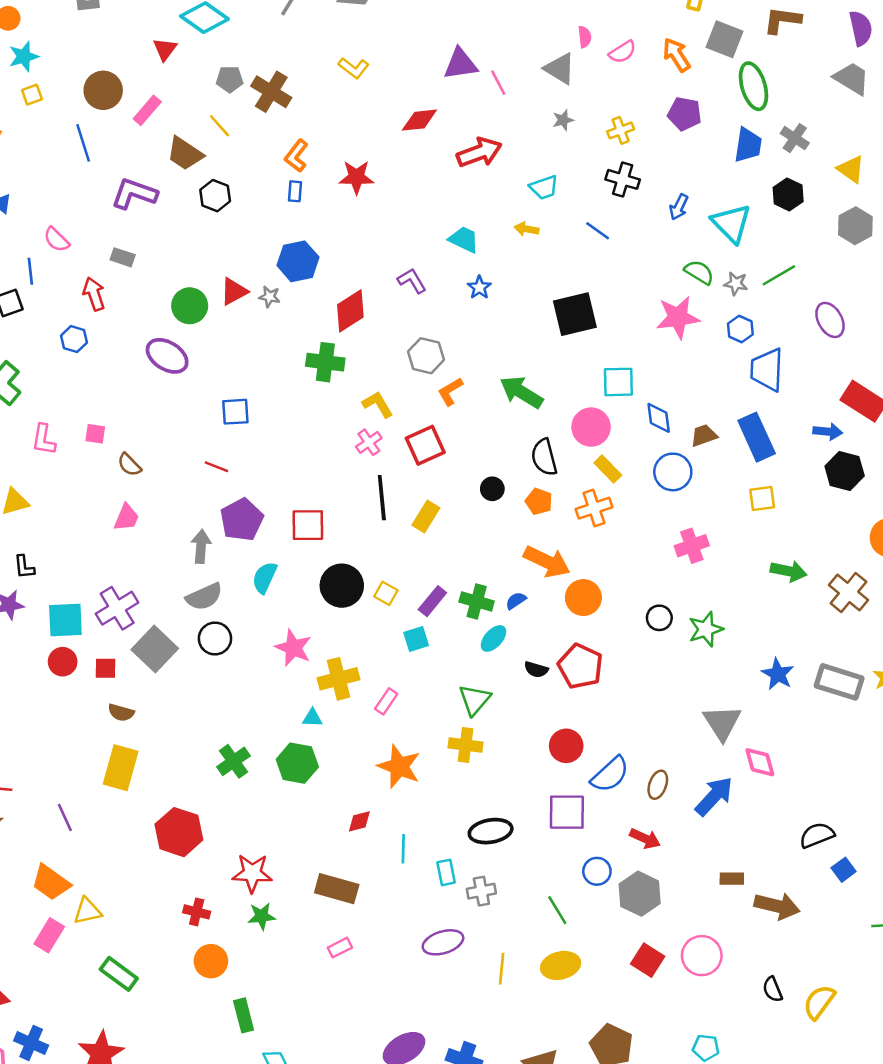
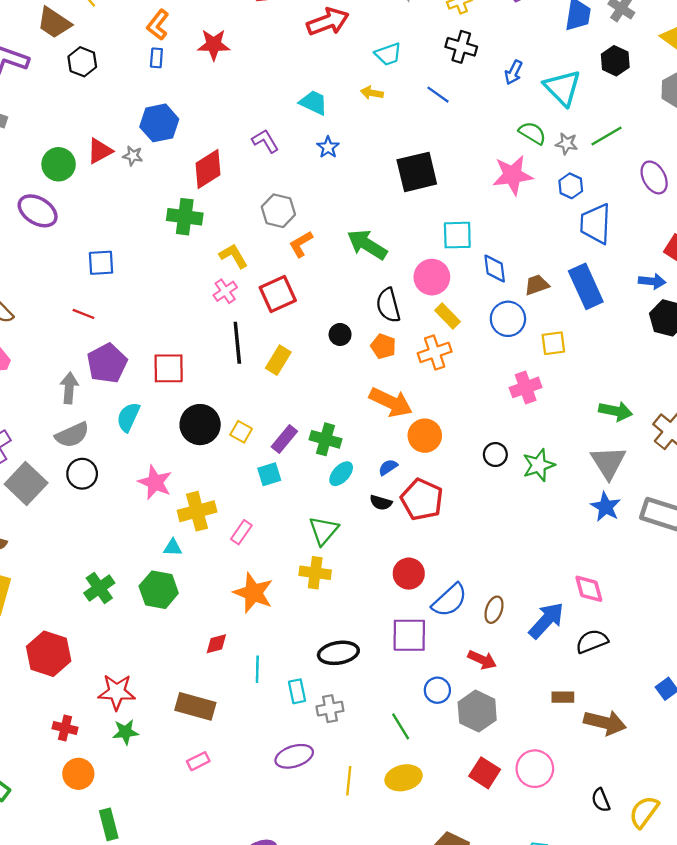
yellow square: (762, 498) -> (553, 343), moved
blue semicircle: (516, 601) -> (388, 467), moved
gray triangle: (722, 723) -> (608, 462), moved
black semicircle: (817, 835) -> (592, 641), moved

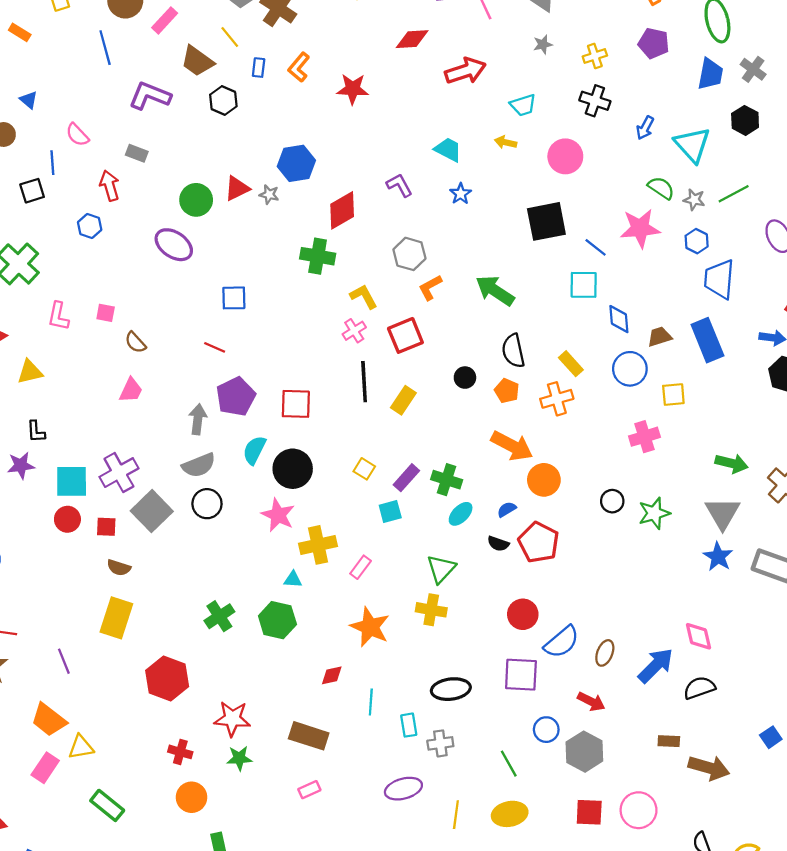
blue rectangle: (156, 58) -> (259, 68), moved
blue line: (438, 95) -> (596, 247), moved
pink circle: (432, 277) -> (565, 156), moved
black circle: (200, 425) -> (293, 469), moved
red square: (485, 773) -> (589, 812), turned -32

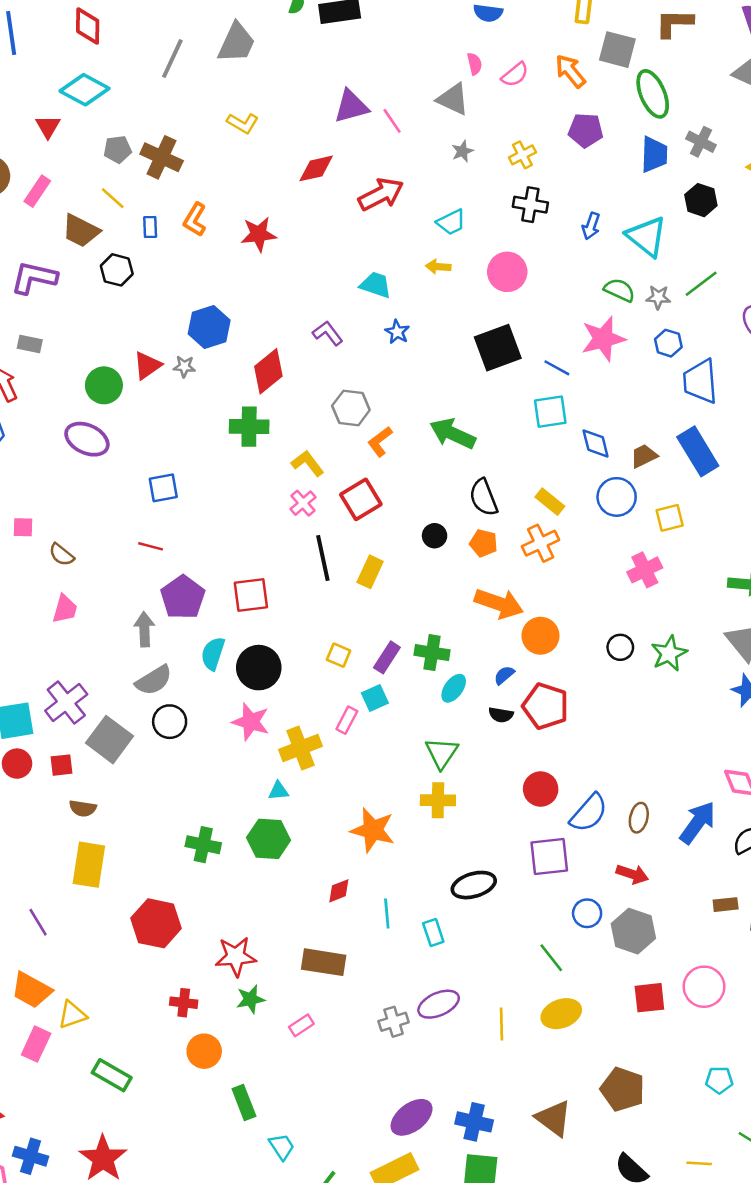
pink rectangle: (361, 567) -> (347, 720), moved
green cross: (219, 616) -> (203, 845), turned -36
gray cross: (440, 743) -> (394, 1022), moved
pink rectangle: (309, 790) -> (301, 1025), moved

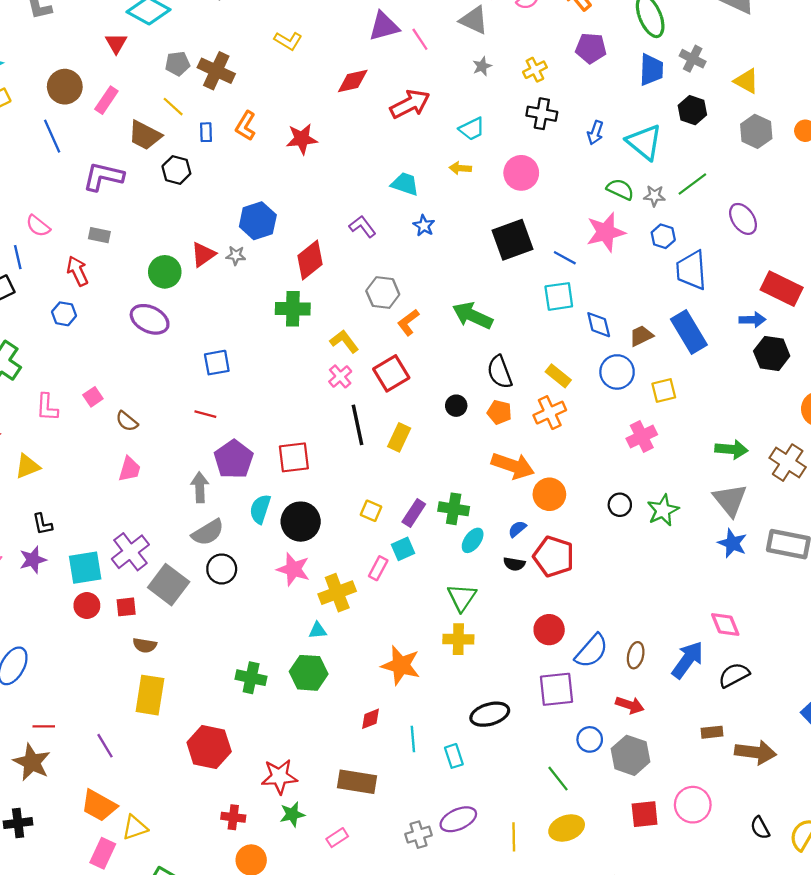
pink square: (23, 527) -> (93, 397), turned -36

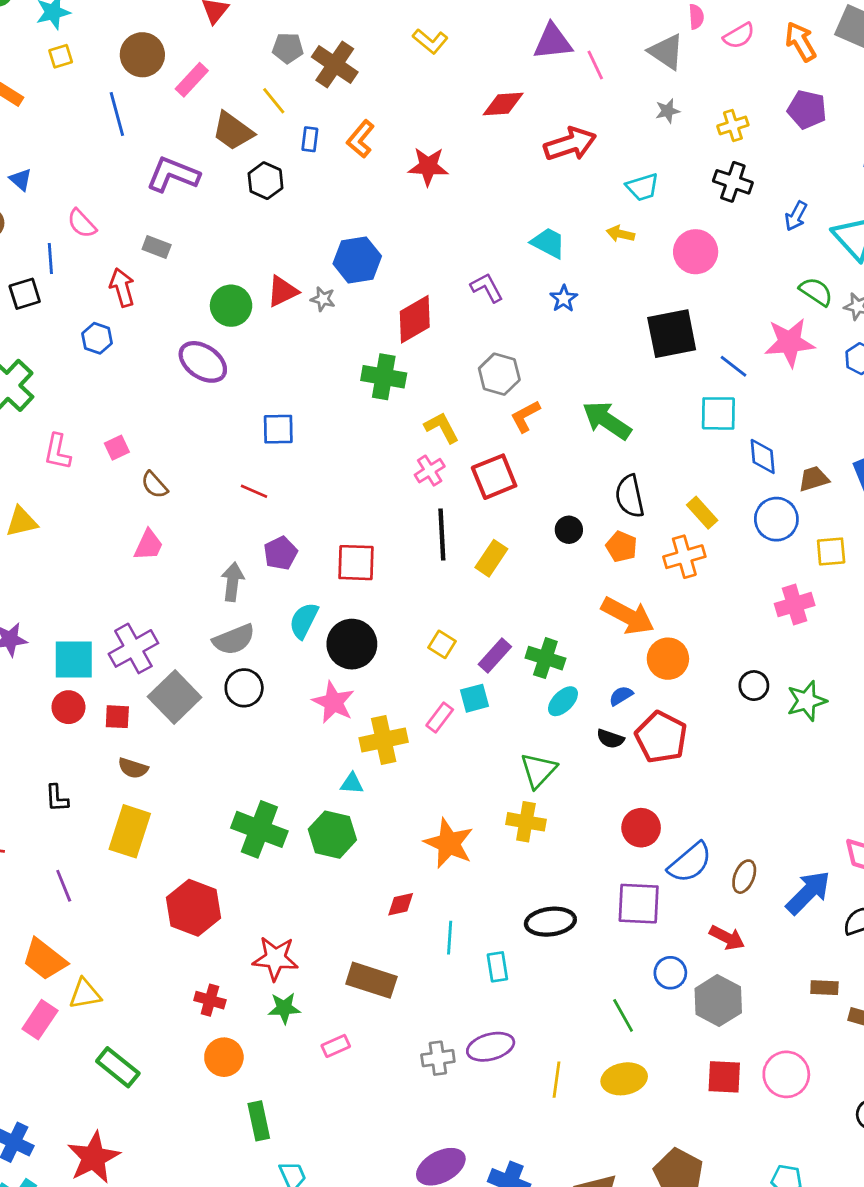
purple pentagon: (234, 459) -> (280, 553), size x0.7
black L-shape: (43, 524) -> (57, 798), moved
green cross: (251, 678) -> (259, 829), size x1.4

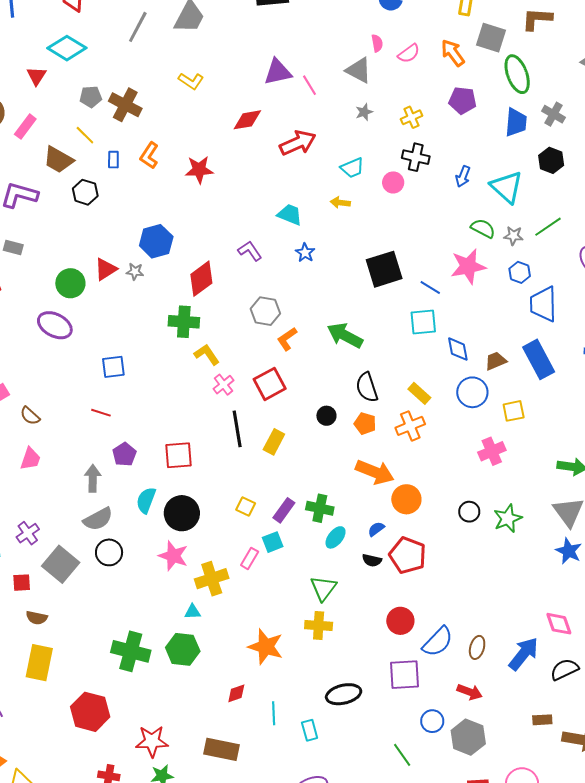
pink circle: (696, 252) -> (393, 182), moved, size x0.7
yellow L-shape: (442, 428) -> (207, 355), moved
purple cross: (133, 648) -> (28, 533), size x0.7

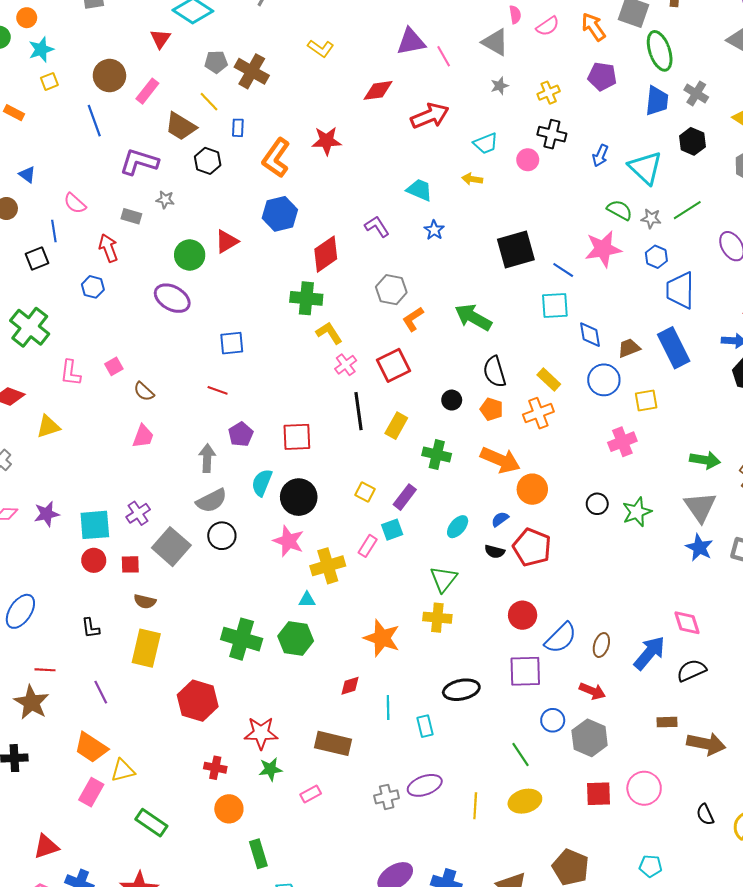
orange L-shape: (149, 155) -> (276, 158), moved, size x1.4
gray star: (135, 272) -> (165, 200), moved
green cross: (320, 508) -> (437, 455), moved

